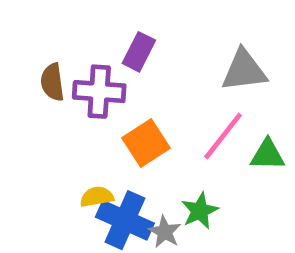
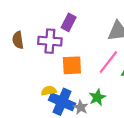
brown semicircle: (52, 82) -> (18, 40), moved
orange square: (146, 143) -> (72, 65), turned 30

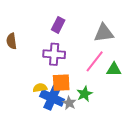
purple cross: (50, 41) -> (54, 54), moved
orange square: (72, 65) -> (61, 83), moved

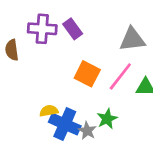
purple rectangle: (58, 25) -> (73, 29), turned -63
purple cross: (54, 54) -> (42, 29), moved
orange square: (61, 83) -> (87, 74), moved, turned 30

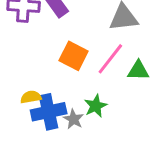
blue cross: (65, 124) -> (49, 112), turned -36

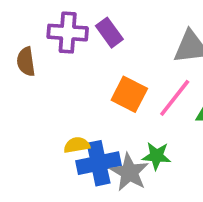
green star: (96, 106) -> (157, 156), turned 30
gray star: (74, 119) -> (129, 172), size x1.5

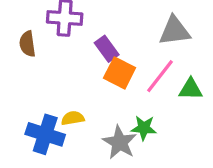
purple rectangle: (109, 33) -> (107, 49), moved
blue cross: (98, 163) -> (45, 134), moved, turned 30

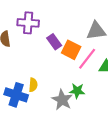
orange square: (120, 73) -> (71, 50), moved
yellow semicircle: (73, 118) -> (33, 85), turned 104

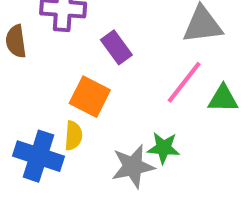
orange square: (71, 50) -> (90, 97), moved
gray star: (62, 100) -> (133, 166), turned 30

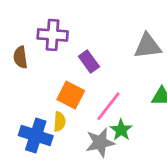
pink line: (184, 82) -> (108, 106), moved
green star: (164, 148) -> (121, 130), turned 30

